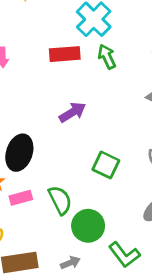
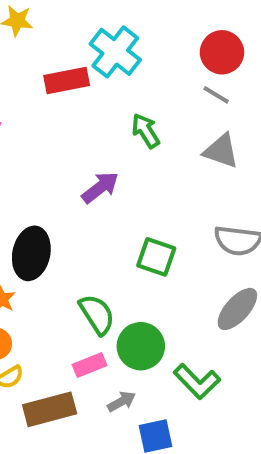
red rectangle: (65, 54) -> (67, 81), moved
green arrow: (107, 57) -> (146, 131), moved
pink rectangle: (21, 198) -> (89, 365), moved

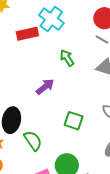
green semicircle: (97, 314) -> (33, 141), moved

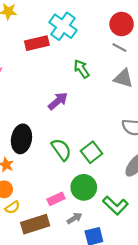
green square: (74, 121) -> (92, 152), moved, turned 36
green semicircle: (33, 141) -> (61, 150), moved

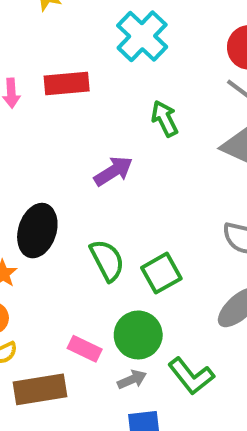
red rectangle: (37, 43) -> (67, 83), moved
pink rectangle: (56, 199) -> (85, 349), turned 42
gray arrow: (74, 218) -> (132, 379), moved

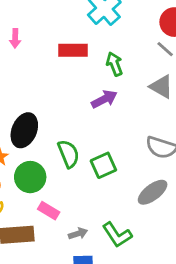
red rectangle: (67, 83) -> (73, 50), moved
purple arrow: (113, 171) -> (104, 99), moved
green circle: (138, 335) -> (30, 177), moved

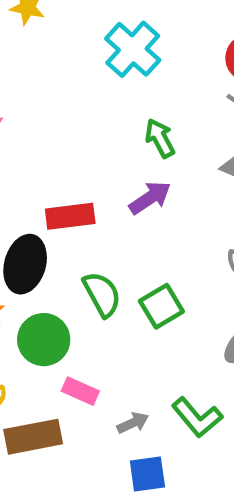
red rectangle: (73, 50) -> (70, 216), moved

